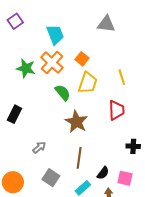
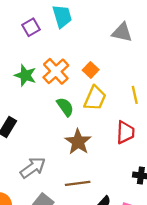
purple square: (15, 21) -> (31, 27), moved
cyan trapezoid: (55, 35) -> (62, 16), moved
gray arrow: (39, 147) -> (33, 168), size x1.6
brown line: (79, 158) -> (78, 183), turned 70

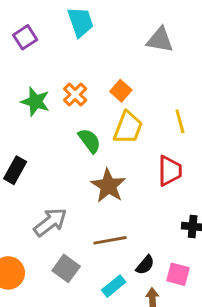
purple square: (31, 27) -> (25, 37), moved
orange cross: (56, 71) -> (75, 95), size x0.7

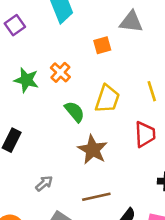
orange square: (121, 91) -> (102, 45), moved, turned 36
gray arrow: (50, 222) -> (44, 183), size x0.6

